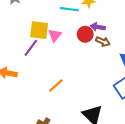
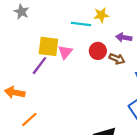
purple arrow: (98, 27) -> (124, 37), moved
orange line: (56, 86) -> (29, 119), moved

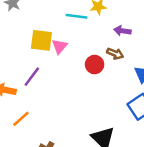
red circle: (98, 51) -> (95, 65), moved
purple line: (39, 66) -> (32, 77), moved

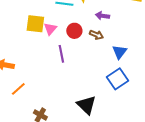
red circle: (95, 65) -> (74, 31), moved
purple line: (32, 77) -> (61, 54), moved, turned -48

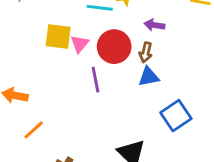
red circle: (74, 31) -> (114, 47), size x1.5
brown arrow: (96, 35) -> (146, 52), turned 80
blue triangle: (119, 52) -> (149, 77), moved, turned 42

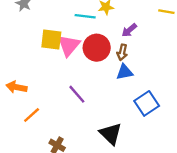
purple arrow: (154, 25) -> (129, 30), turned -49
pink triangle: (80, 44) -> (69, 45), size x1.5
purple line: (95, 80) -> (77, 94), moved, turned -30

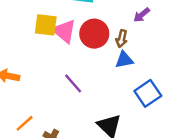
purple arrow: (129, 30) -> (142, 15), moved
pink triangle: (69, 45) -> (64, 31), turned -30
orange line: (32, 115) -> (25, 123), moved

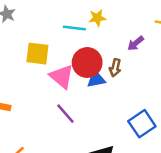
pink triangle: (64, 31) -> (62, 77), moved
blue triangle: (124, 60) -> (96, 79), moved

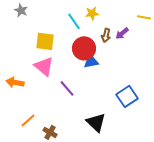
cyan line: (74, 28) -> (74, 21), turned 48
brown arrow: (115, 68) -> (106, 35), moved
pink triangle: (62, 77) -> (44, 66), moved

